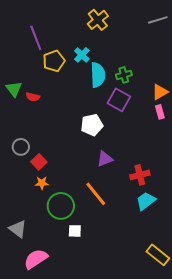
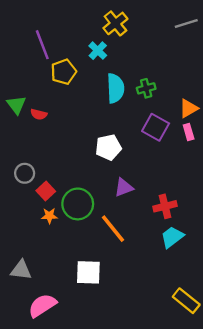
cyan cross: (82, 55) -> (98, 51), moved
purple square: (119, 100) -> (156, 127), moved
green circle: (61, 206) -> (78, 204), moved
gray triangle: (18, 229) -> (21, 270), turned -30
white square: (75, 231) -> (88, 272), size x1.6

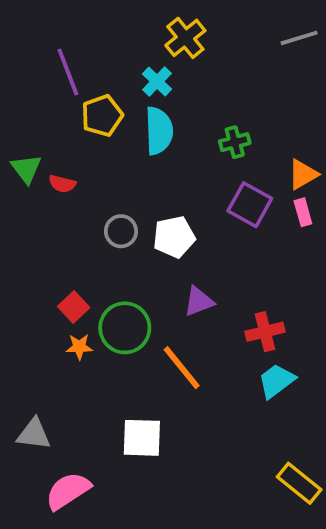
cyan semicircle: (115, 88) -> (159, 131), moved
gray circle: (25, 173) -> (121, 231), moved

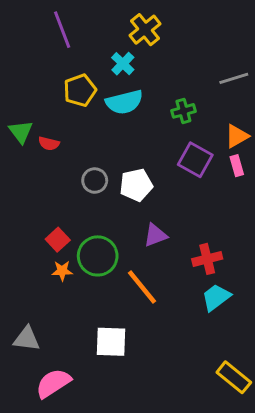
gray line: (299, 38) -> (234, 78), moved
purple line: (68, 72) -> (62, 30), moved
cyan semicircle: (159, 131) -> (124, 102), turned 78

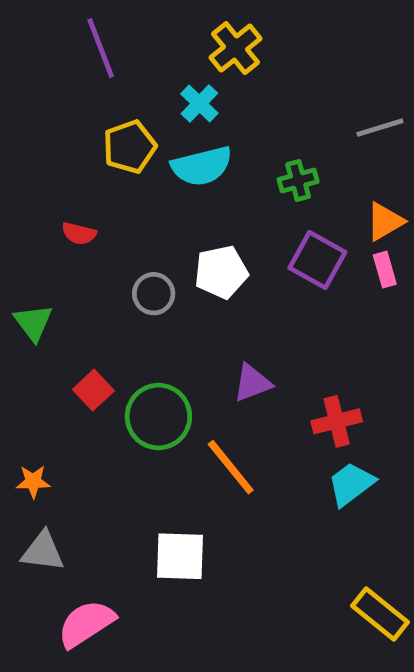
green triangle: (21, 132) -> (33, 323), moved
white pentagon: (136, 185) -> (221, 272), moved
orange star: (62, 271) -> (33, 482), moved

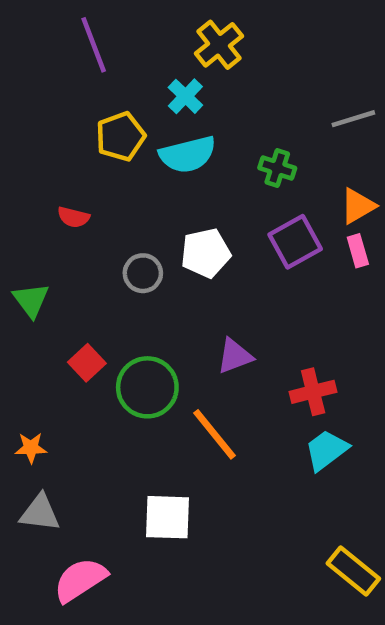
green cross: (298, 181) -> (277, 168), turned 33
purple square: (317, 260) -> (295, 242), turned 32

